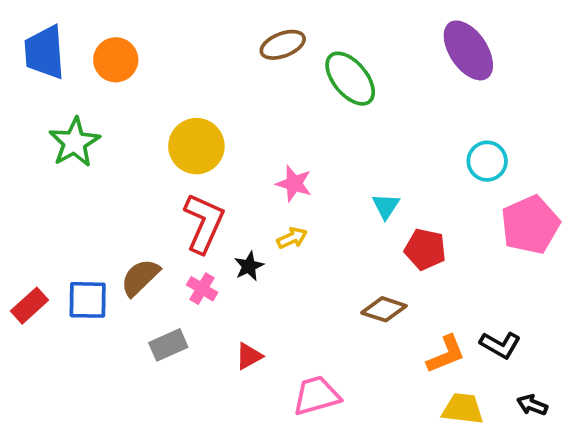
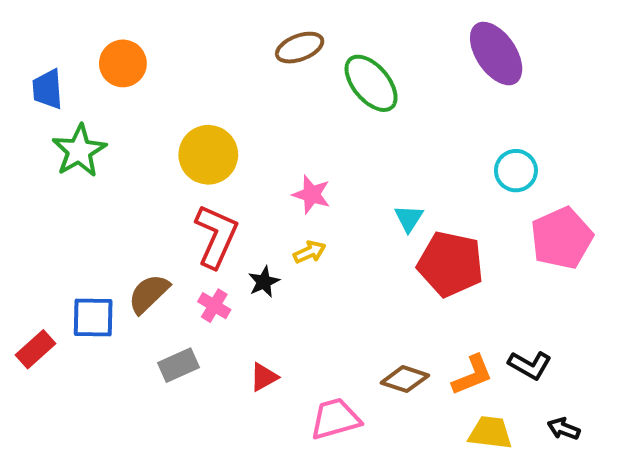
blue trapezoid: (44, 52) -> (47, 89), moved, size x0.7
red pentagon: (425, 249) -> (450, 264), size x1.5
red rectangle: (29, 306) -> (36, 349), moved
brown diamond: (384, 309) -> (405, 379), moved

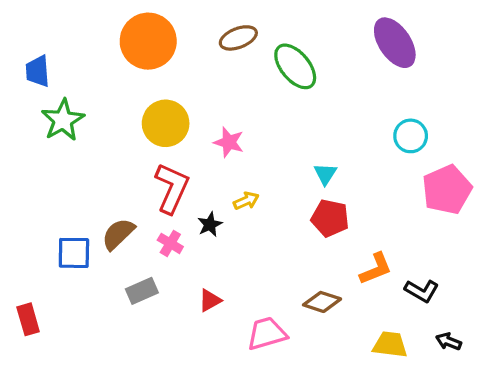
orange circle: (123, 63) -> (148, 41), moved, size x1.5
pink star: (311, 194) -> (229, 142), moved
red pentagon: (450, 264) -> (330, 218), moved, size x0.7
red rectangle: (36, 349) -> (28, 319), moved, turned -64
orange L-shape: (472, 375) -> (376, 269), moved

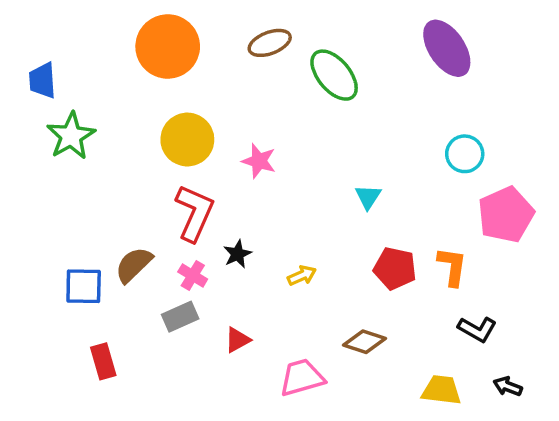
yellow arrow: (246, 201) -> (302, 276), moved
red pentagon: (330, 218) -> (395, 268), moved
orange L-shape: (376, 269) -> (452, 267), moved, turned -60
gray rectangle: (142, 291) -> (180, 317), moved
red rectangle: (28, 319) -> (103, 361), moved

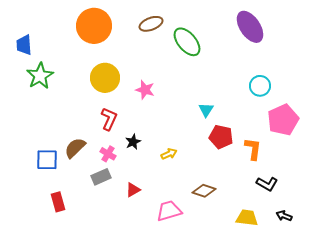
red L-shape: (195, 213) -> (109, 119), size x0.7
red pentagon: (395, 268) -> (221, 137), moved

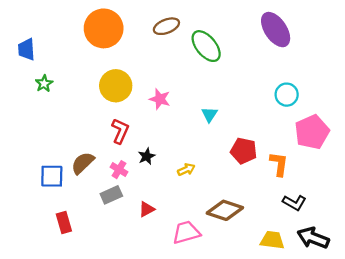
green star: (40, 76) -> (44, 84), size x0.6
cyan triangle: (206, 110) -> (209, 114), moved
brown diamond: (204, 191) -> (225, 210), size x1.4
black arrow: (284, 216) -> (313, 238), size x1.8

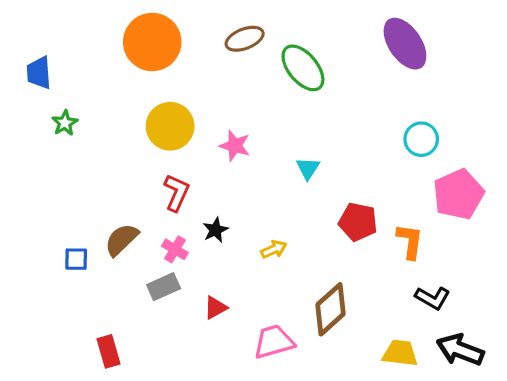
blue square: (52, 176) -> (76, 259), size x0.7
brown diamond: (225, 210) -> (330, 309), turned -60
red rectangle: (64, 222) -> (109, 351), moved

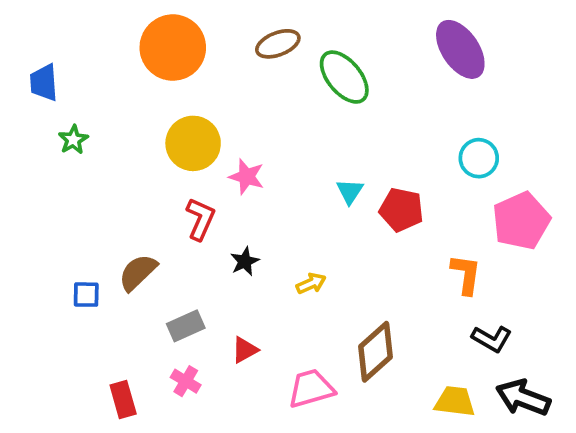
pink star: (235, 146) -> (247, 177), moved
red pentagon: (358, 222) -> (401, 210), moved
pink cross: (175, 249) -> (186, 381), moved

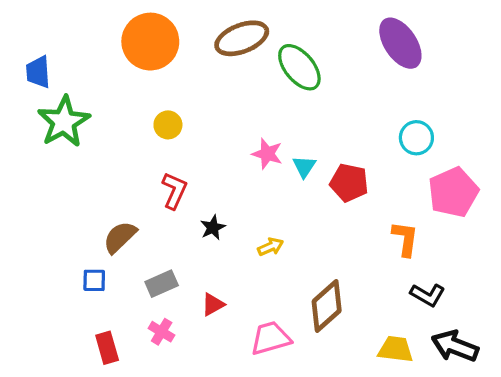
brown ellipse: (278, 44) -> (242, 38), size x1.4
green star: (73, 140) -> (64, 122), size x2.0
yellow circle: (193, 143) -> (168, 125), size x0.6
pink star: (247, 177) -> (267, 154), moved
blue square: (86, 295) -> (94, 280), moved

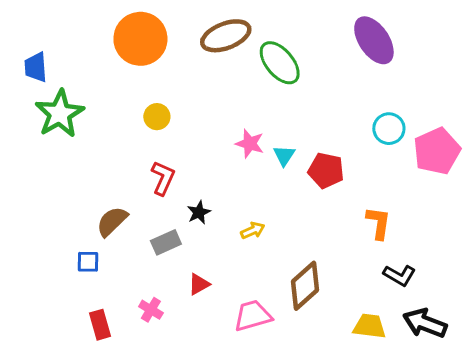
pink pentagon: (453, 192) -> (437, 151), moved
gray rectangle: (162, 284) -> (166, 242), moved

